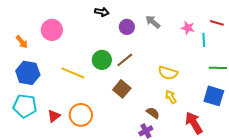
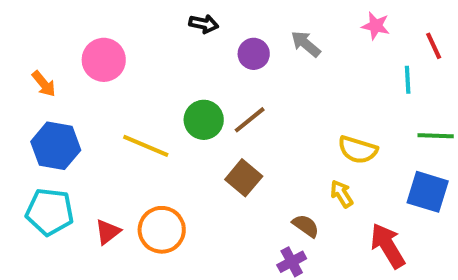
red line: (217, 23) -> (434, 46), turned 48
pink star: (188, 28) -> (376, 26), moved
yellow semicircle: (168, 73) -> (358, 150), moved

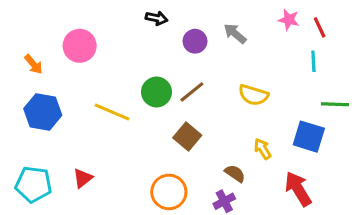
red line: (434, 46) -> (320, 27), moved
yellow semicircle: (358, 150) -> (253, 95), moved
blue square: (428, 192) -> (309, 137), moved
cyan pentagon: (50, 212) -> (33, 184), moved
orange circle: (162, 230) -> (169, 192), moved

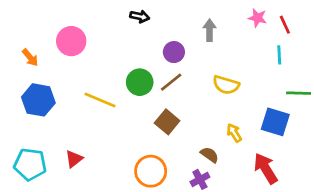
gray arrow: (235, 34) -> (210, 30), turned 50
purple circle: (195, 41) -> (174, 52), moved

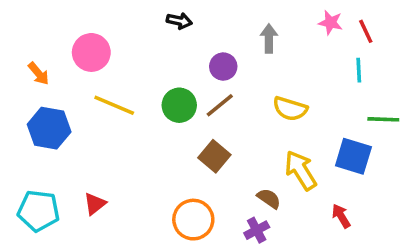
yellow line: (100, 100) -> (114, 105), moved
yellow arrow: (234, 133) -> (301, 170), size x1.6
red arrow: (266, 168) -> (341, 216), size x0.6

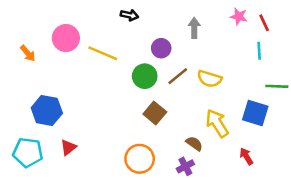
yellow line: (114, 105) -> (103, 53), moved
green circle: (179, 105) -> (145, 76), moved
brown line: (220, 105) -> (178, 76), moved
blue hexagon: (49, 128) -> (47, 110), moved

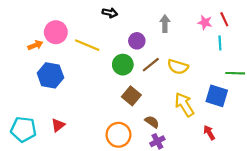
pink star: (239, 16) -> (205, 22), moved
orange arrow: (28, 53) -> (35, 45), moved, turned -72
blue hexagon: (47, 110) -> (50, 75), moved
brown semicircle: (194, 144) -> (152, 122), moved

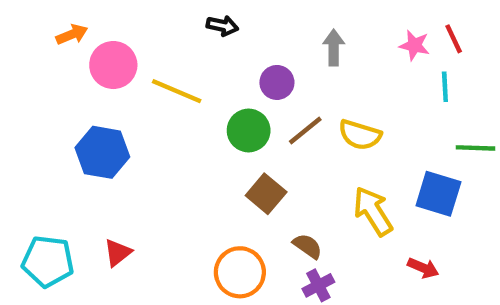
orange arrow: (35, 45) -> (72, 34), moved
red arrow: (209, 133) -> (423, 268), turned 144

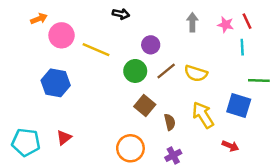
gray arrow: (334, 48) -> (192, 22), moved
brown semicircle: (307, 246) -> (170, 122), moved, turned 42

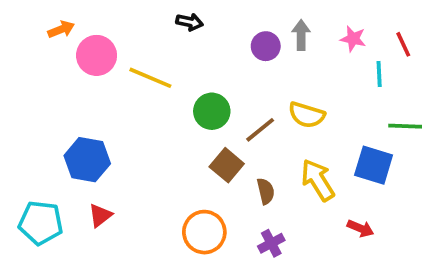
red line: (247, 21) -> (403, 44), moved
purple circle: (151, 45) -> (266, 46), moved
brown line: (166, 71) -> (260, 130), moved
blue hexagon: (56, 83) -> (87, 160), moved

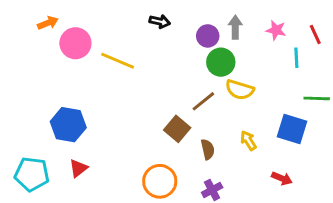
black arrow: (189, 22) -> (160, 21), moved
green circle: (212, 111) -> (221, 62), moved
yellow arrow: (318, 180) -> (248, 141), size x0.6

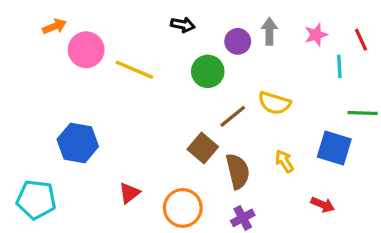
pink star: (276, 30) -> (316, 35), turned -30
green circle: (221, 62) -> (208, 71), moved
brown semicircle: (208, 149) -> (238, 171), size x1.5
red triangle: (78, 168) -> (129, 193), moved

